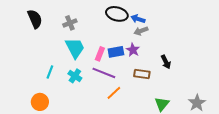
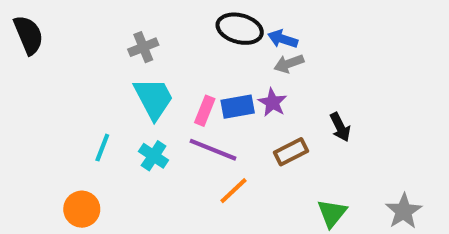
black semicircle: (35, 19) -> (28, 35), moved
brown rectangle: (142, 74) -> (291, 152), turned -35

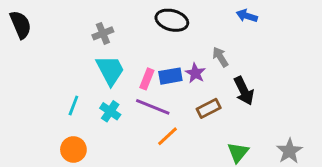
blue arrow: (283, 39) -> (247, 16), moved
gray arrow: (289, 64) -> (220, 57), moved, turned 78
black arrow: (340, 127) -> (244, 91), size x1.4
orange circle: (82, 209) -> (73, 149), moved

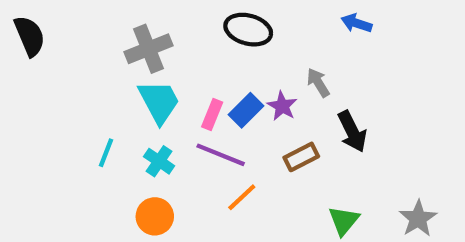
gray cross: (103, 33) -> (148, 49), size x1.5
blue rectangle: (170, 76) -> (246, 110), turned -35
orange circle: (73, 149) -> (155, 216), moved

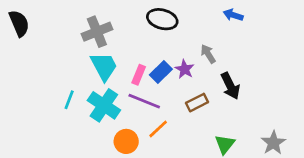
cyan cross: (159, 161) -> (104, 105), size x1.6
orange circle: (155, 216) -> (126, 141), moved

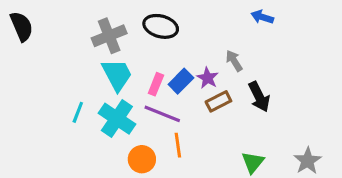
black ellipse: (162, 19) -> (161, 26), moved
brown rectangle: (197, 103) -> (218, 101), moved
orange line: (158, 129) -> (178, 145), turned -55

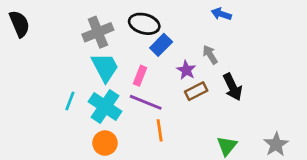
blue arrow: (262, 17) -> (221, 14), moved
blue rectangle: (181, 81) -> (161, 45), moved
orange circle: (142, 159) -> (105, 143), moved

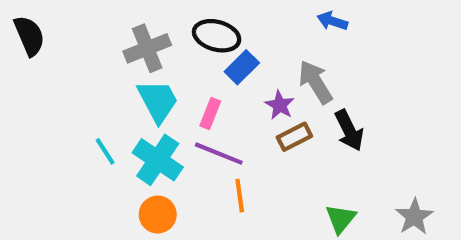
gray arrow: (210, 55) -> (315, 82), size x1.5
cyan line: (70, 101) -> (105, 151), turned -54

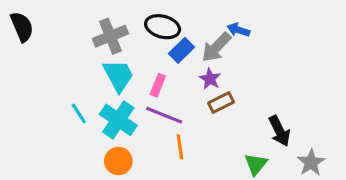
blue arrow: (332, 21) -> (238, 30), moved
gray arrow: (315, 82) -> (216, 47), moved, turned -104
black arrow: (349, 130) -> (279, 131), moved

